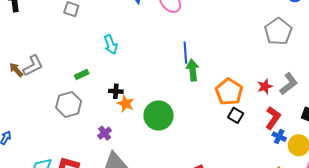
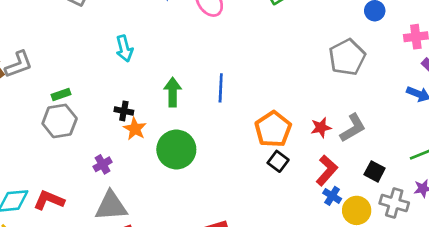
blue line: (185, 53) -> (221, 88), moved
green arrow: (193, 70) -> (173, 92), moved
green rectangle: (82, 75) -> (61, 94), moved

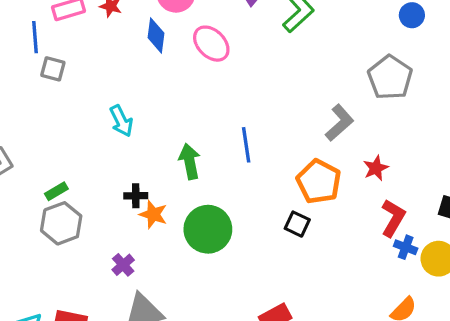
gray L-shape: (353, 128) -> (339, 123), moved
black square: (278, 161) -> (297, 224), moved

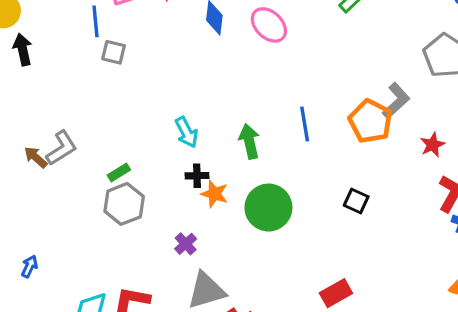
cyan arrow: (121, 121) -> (187, 132), moved
orange pentagon: (319, 182) -> (370, 121), moved

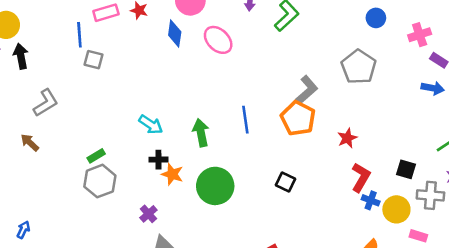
gray L-shape: (396, 101) -> (307, 90), moved
cyan arrow: (187, 132) -> (151, 125), turned -30
gray L-shape: (62, 148) -> (46, 103), moved

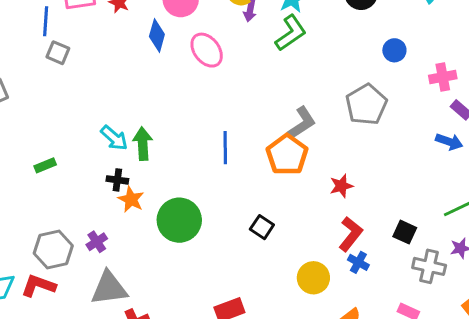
green arrow: (201, 133) -> (143, 144), moved
gray hexagon: (100, 181) -> (53, 250), moved
yellow circle: (396, 209) -> (313, 278), moved

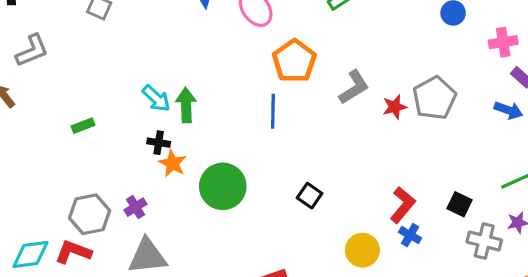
gray pentagon: (366, 105) -> (434, 98), moved
orange pentagon: (287, 155) -> (294, 61), moved
red star: (341, 186) -> (395, 107), moved

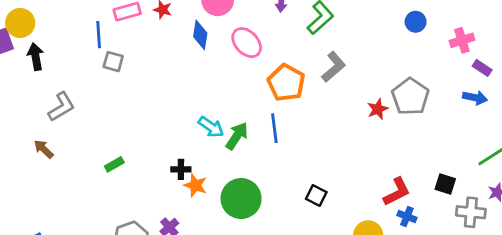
gray L-shape: (354, 87) -> (334, 67), moved
cyan arrow: (156, 98) -> (211, 127), moved
green arrow: (186, 105) -> (237, 136), moved, turned 44
red L-shape: (403, 205) -> (397, 192), turned 32

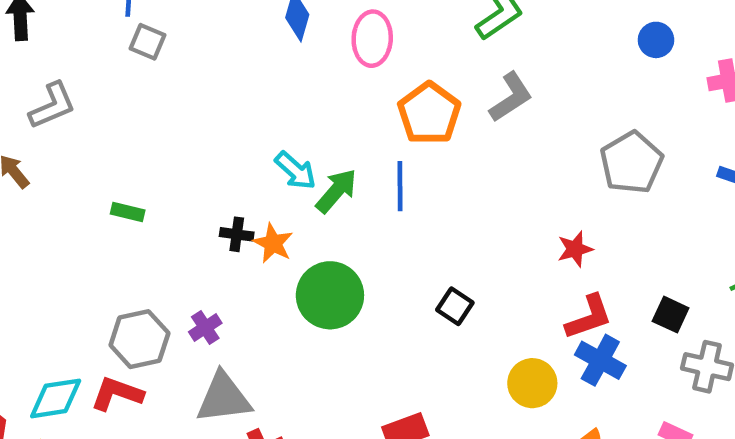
pink ellipse: (247, 43) -> (372, 39), turned 40
red star: (378, 109) -> (575, 249), moved
green rectangle: (114, 164) -> (128, 212), turned 36
orange star: (195, 185) -> (273, 243), moved
blue cross: (407, 217) -> (600, 360), size x1.5

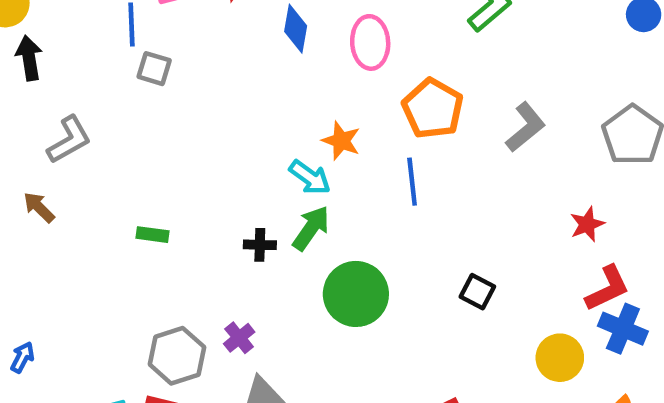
gray L-shape: (511, 97) -> (525, 127), moved
green arrow: (336, 191) -> (311, 228), moved
orange star: (273, 243) -> (341, 141), moved

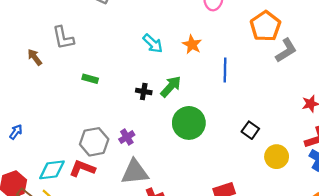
orange pentagon: (433, 109) -> (265, 26), moved
gray L-shape: (69, 140) -> (63, 38), moved, turned 100
cyan arrow: (310, 177) -> (153, 43), moved
yellow circle: (560, 358) -> (277, 157), moved

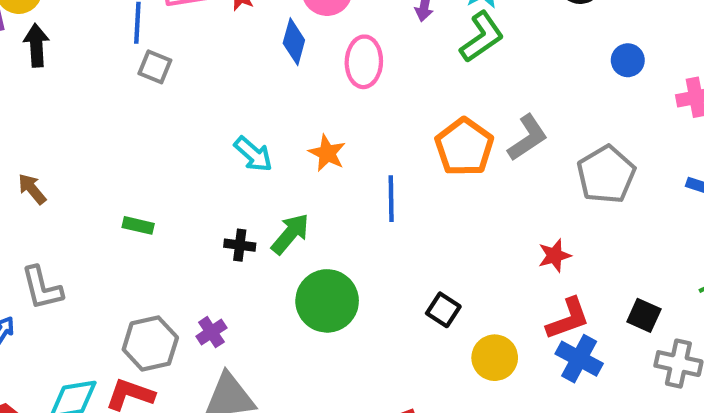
orange pentagon: (265, 26) -> (464, 147), moved
gray L-shape: (63, 38) -> (42, 288), moved
gray L-shape: (286, 50) -> (528, 138), moved

